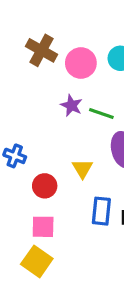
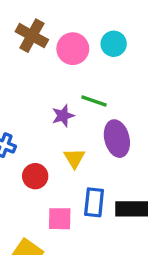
purple star: (71, 106) -> (63, 116), moved, turned 30
pink square: (43, 227) -> (60, 219), moved

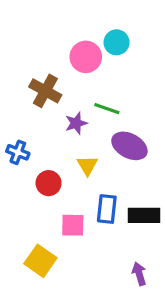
brown cross: (32, 36) -> (45, 91), moved
cyan circle: (114, 44) -> (117, 42), moved
purple ellipse: (117, 139) -> (129, 146), turned -48

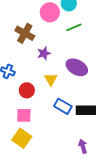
green line: (107, 109) -> (74, 27), moved, turned -42
blue rectangle: (107, 209) -> (63, 106), turned -66
pink square: (73, 225) -> (24, 115), moved

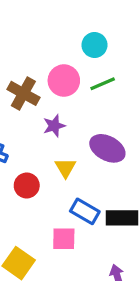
pink circle: (50, 12) -> (64, 81), moved
pink square: (24, 115) -> (64, 239), moved

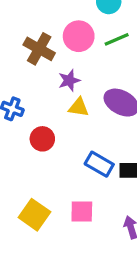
yellow triangle: (65, 168) -> (79, 107), moved, turned -50
pink square: (64, 239) -> (82, 212), moved

